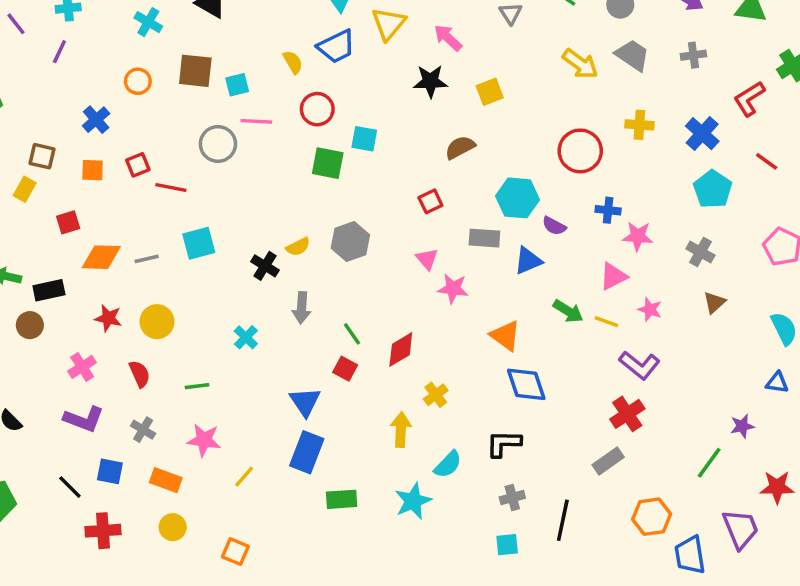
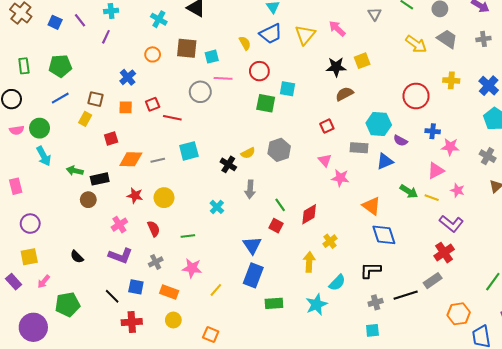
yellow triangle: (389, 24) -> (305, 35), moved
black star: (430, 81) -> (336, 67), moved
gray cross: (143, 430) -> (156, 262), turned 32
black line: (563, 520) -> (406, 295), moved, turned 60

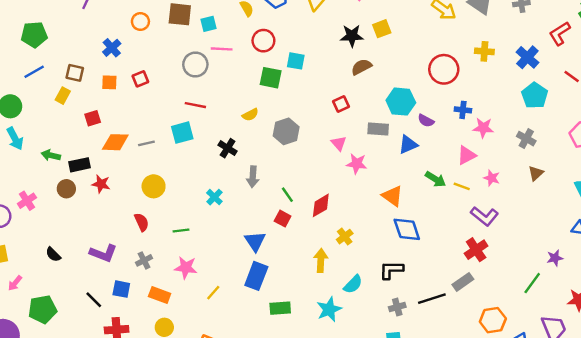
red line: (172, 118) -> (195, 105), moved
yellow semicircle: (248, 153) -> (250, 115), moved
red star: (135, 196) -> (101, 184), moved
pink cross: (119, 225) -> (27, 201), moved

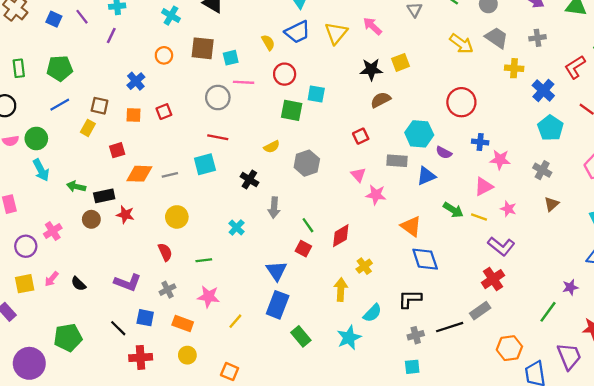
yellow cross: (484, 51) -> (514, 68), moved
pink arrow: (15, 283) -> (52, 279), moved
green rectangle: (280, 308) -> (301, 336), turned 54

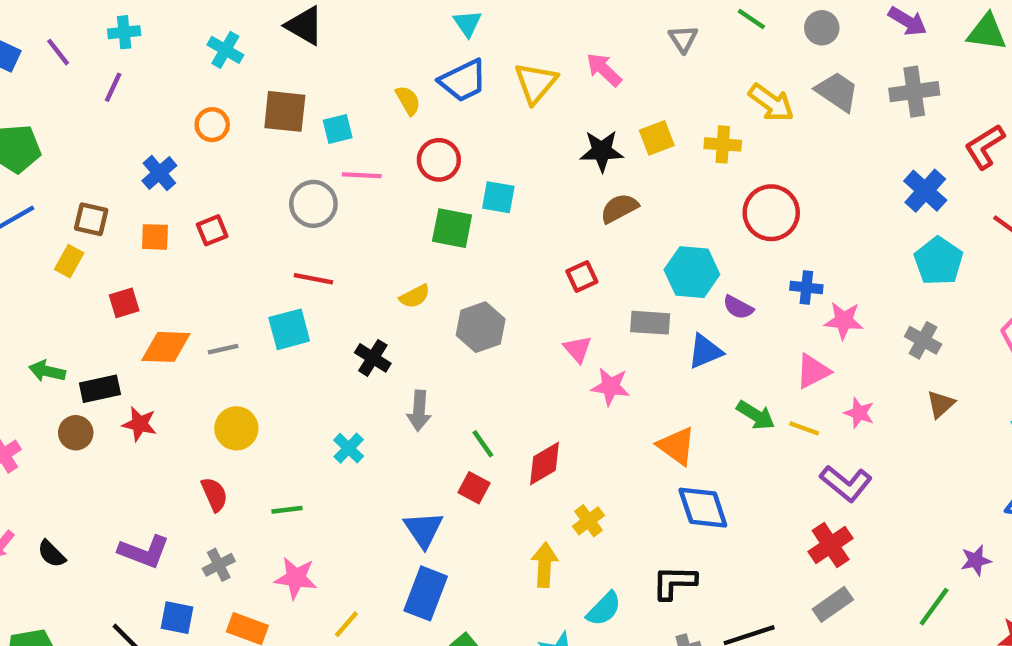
gray cross: (537, 38) -> (914, 92), size x1.5
yellow cross: (514, 68) -> (723, 144), moved
gray rectangle: (480, 311) -> (833, 604), moved

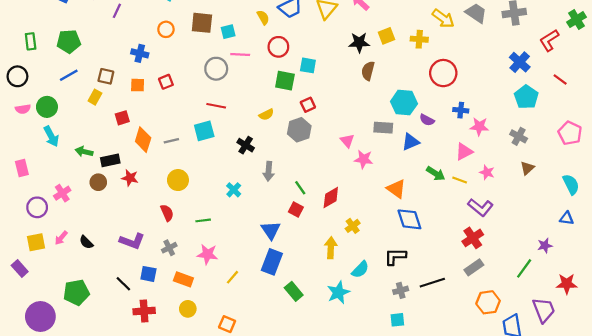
blue cross: (159, 173) -> (140, 53), turned -35
brown semicircle: (619, 208) -> (368, 71), turned -48
red square: (582, 276) -> (308, 105), moved
orange diamond: (166, 347) -> (143, 140), turned -75

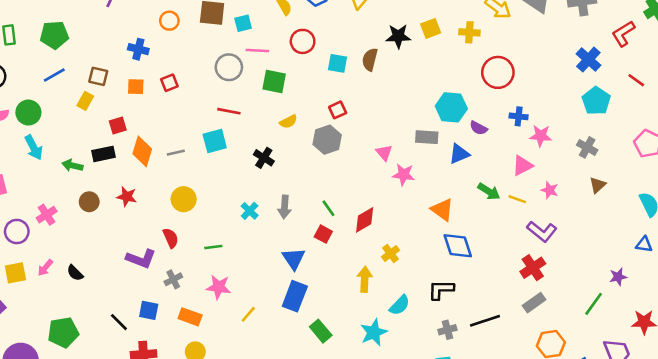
brown semicircle: (368, 71) -> (370, 59), moved
green square: (285, 81) -> (274, 81), moved
black rectangle: (110, 160) -> (103, 154), moved
gray arrow: (269, 171) -> (284, 207), moved
purple L-shape: (132, 241) -> (141, 259), moved

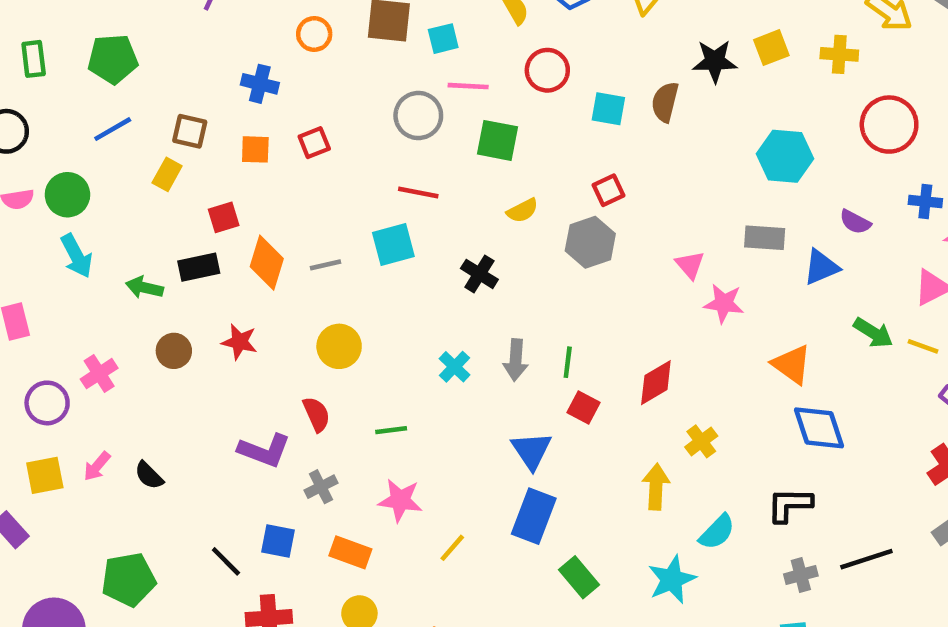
cyan hexagon: (451, 107) -> (785, 156), moved
green line: (328, 208) -> (568, 362), moved, turned 42

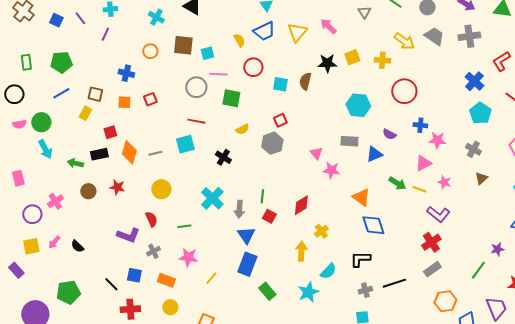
gray arrow: (516, 360) -> (239, 209), moved
cyan cross: (455, 367) -> (212, 198), size x1.6

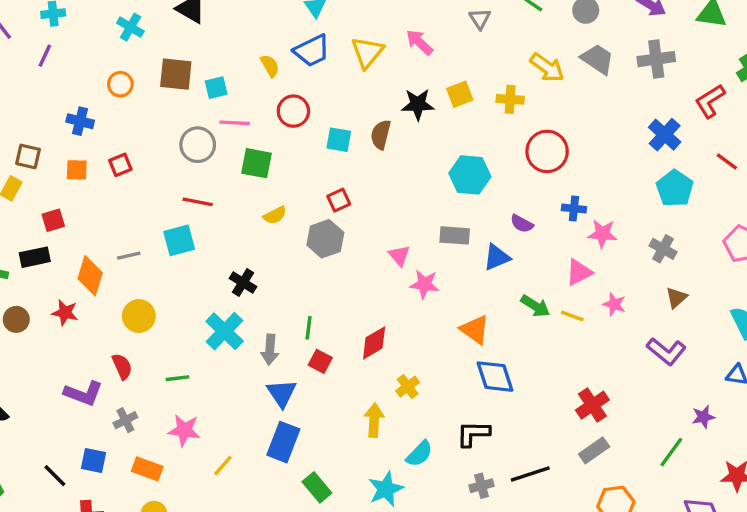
orange diamond: (129, 152) -> (90, 276), moved
black cross: (223, 157) -> (243, 282), moved
purple L-shape: (438, 214) -> (666, 351), moved

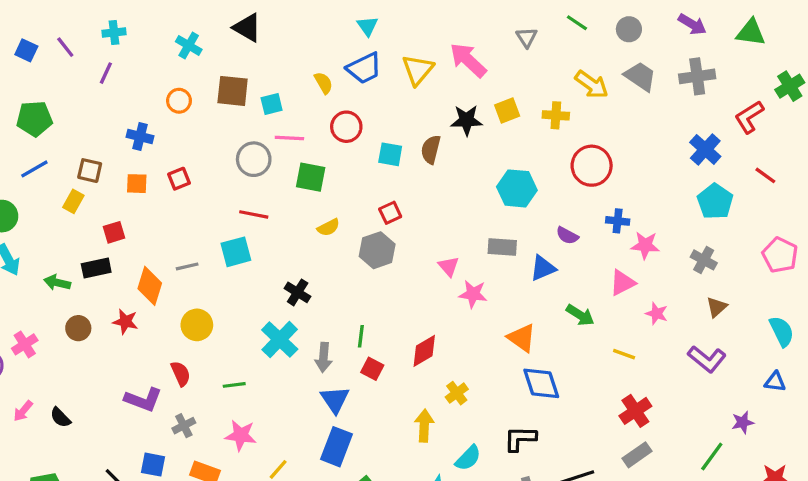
pink arrow: (419, 42) -> (468, 60), size x1.4
yellow line: (572, 316) -> (624, 354), moved

